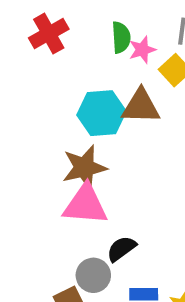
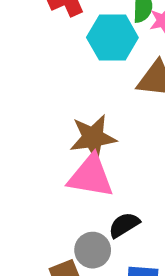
cyan hexagon: (101, 113) -> (112, 38), moved

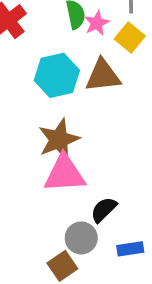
cyan hexagon: (112, 38) -> (57, 75), moved

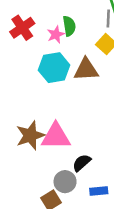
pink star: (97, 23) -> (56, 34), moved
brown star: (59, 139) -> (30, 135), moved

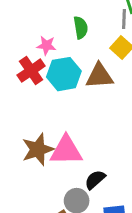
red cross: (22, 28) -> (31, 71), moved
pink star: (56, 34) -> (46, 45), moved, turned 30

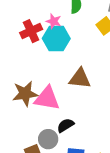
pink star: (46, 45) -> (54, 21), moved
brown triangle: (99, 76) -> (80, 78), moved

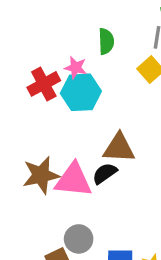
black semicircle: (66, 125) -> (105, 173), moved

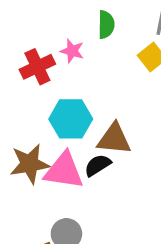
cyan hexagon: (81, 92) -> (71, 119), moved

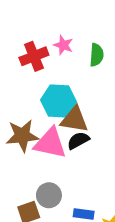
green semicircle: (106, 25) -> (97, 55), moved
brown triangle: (114, 139) -> (74, 120), moved

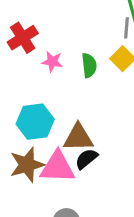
red cross: (34, 56) -> (23, 38), moved
cyan hexagon: (59, 101) -> (35, 122), moved

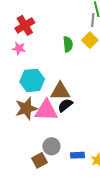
pink star: (52, 62) -> (19, 48), moved

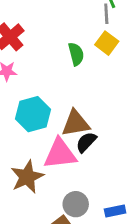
brown star: (26, 108) -> (27, 177), moved

